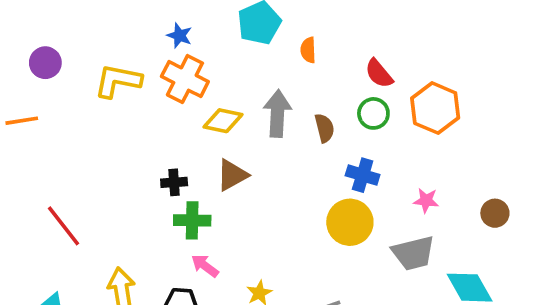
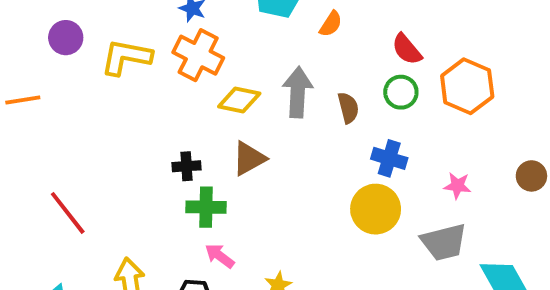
orange semicircle: (308, 50) -> (331, 24), turned -145
purple circle: (45, 63) -> (66, 38), moved
brown circle: (495, 213) -> (531, 176), moved

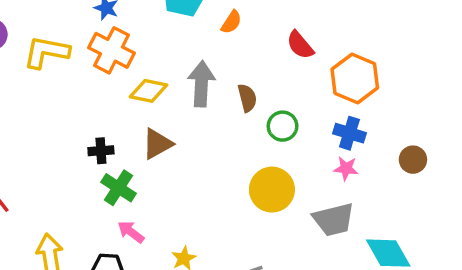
green circle: (401, 92) -> (283, 126), moved
blue cross: (389, 158) -> (349, 133), moved
green cross: (206, 207) -> (119, 188), turned 32

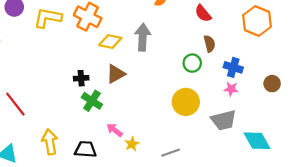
orange hexagon: (355, 79) -> (257, 21), moved
brown semicircle: (247, 98) -> (209, 44), moved
pink arrow: (131, 232) -> (115, 130), moved

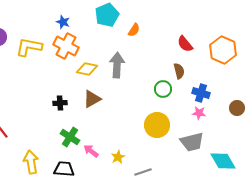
red semicircle: (203, 13) -> (185, 44), moved
green cross: (92, 101) -> (70, 137), moved
yellow star: (132, 144) -> (118, 157), moved

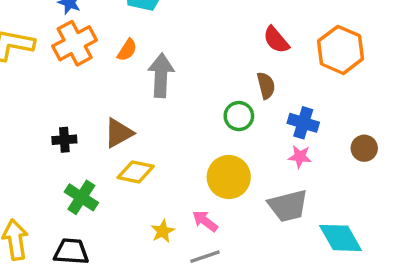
orange semicircle: (134, 30) -> (127, 50), moved
orange cross: (66, 46) -> (75, 43), turned 35
yellow diamond: (87, 69) -> (136, 172), moved
pink arrow: (91, 151) -> (205, 221), moved

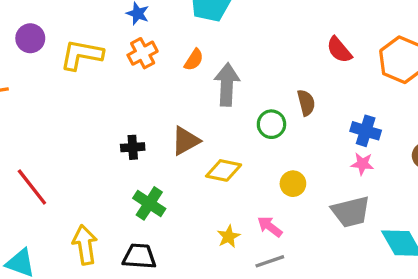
orange cross: (75, 43) -> (143, 53), size x0.7
brown semicircle: (266, 86) -> (306, 103), moved
green circle: (239, 116) -> (271, 124), moved
yellow diamond: (136, 172) -> (224, 170), moved
yellow circle: (229, 177) -> (293, 184), size x0.6

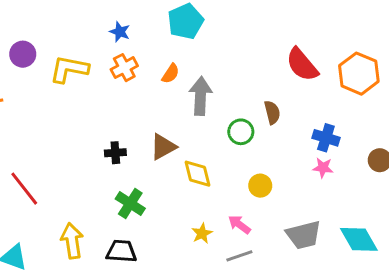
red semicircle: (339, 50) -> (302, 65), size x1.4
yellow diamond: (224, 170) -> (198, 174), turned 64
gray trapezoid: (351, 212) -> (304, 235), moved

